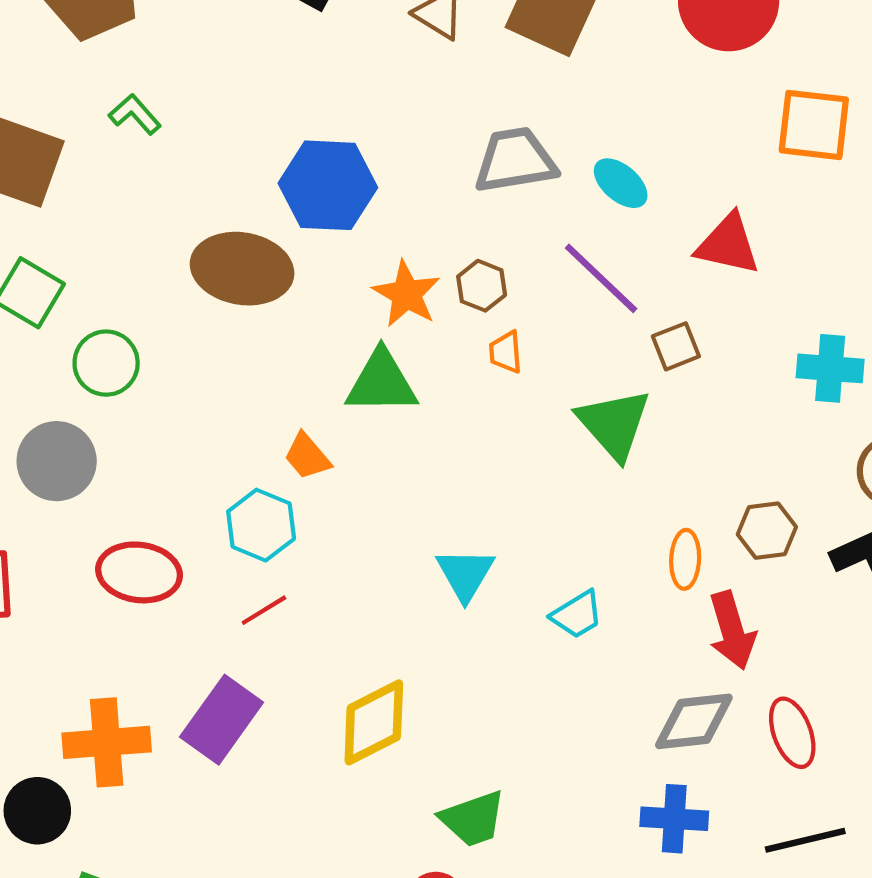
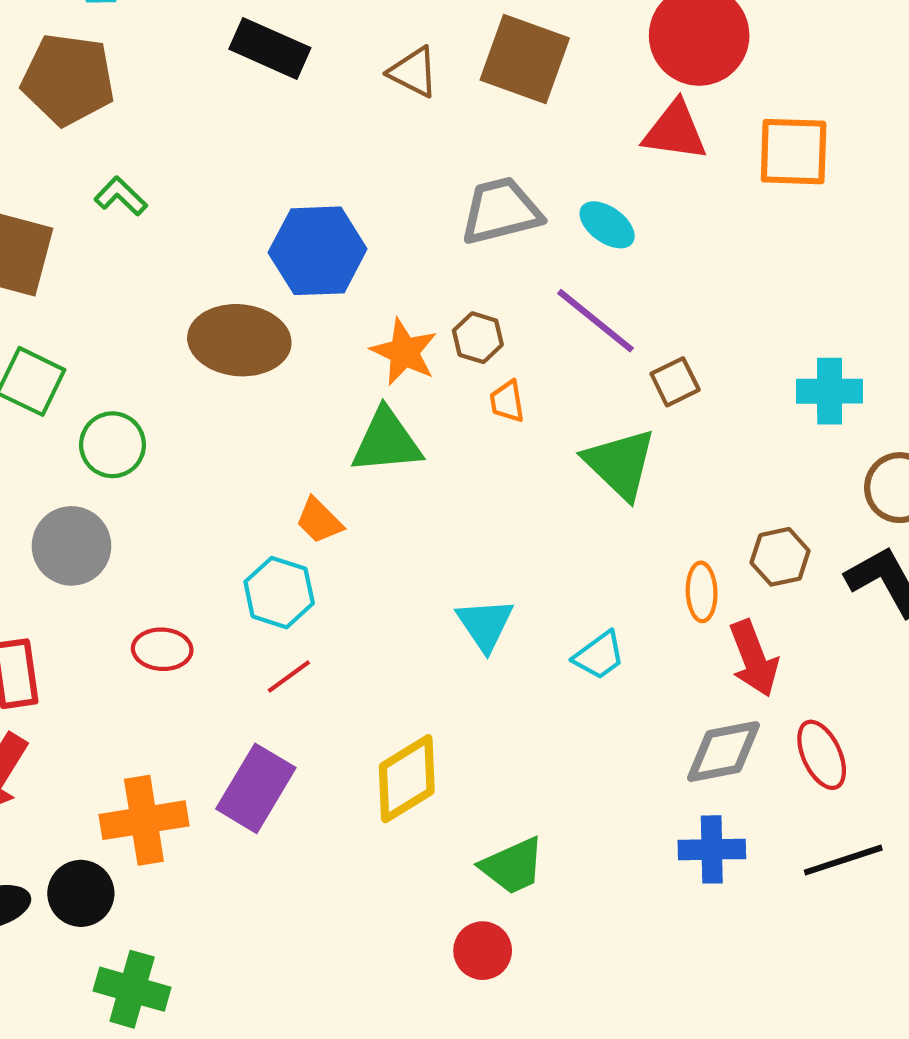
red triangle: (728, 244) -> (675, 131), moved
red ellipse: (139, 572) -> (162, 649), size x0.7

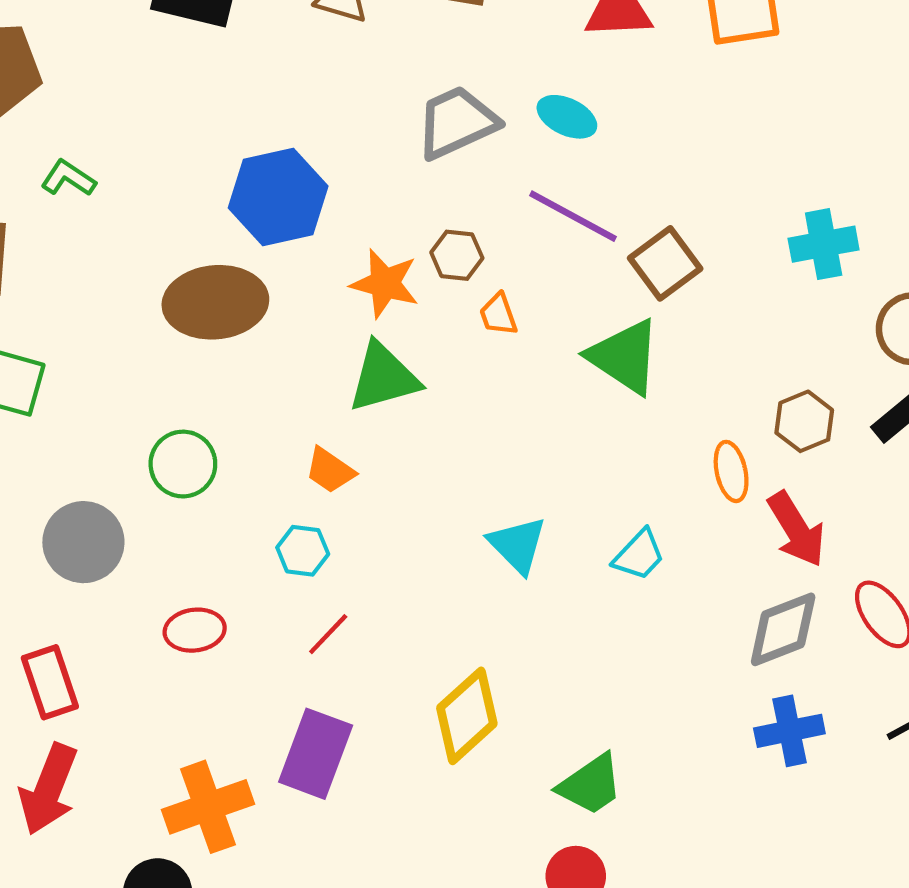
brown square: (675, 382) -> (665, 263), size x1.4
green circle: (112, 445) -> (183, 464), moved
cyan hexagon: (279, 593) -> (303, 551), size x0.7

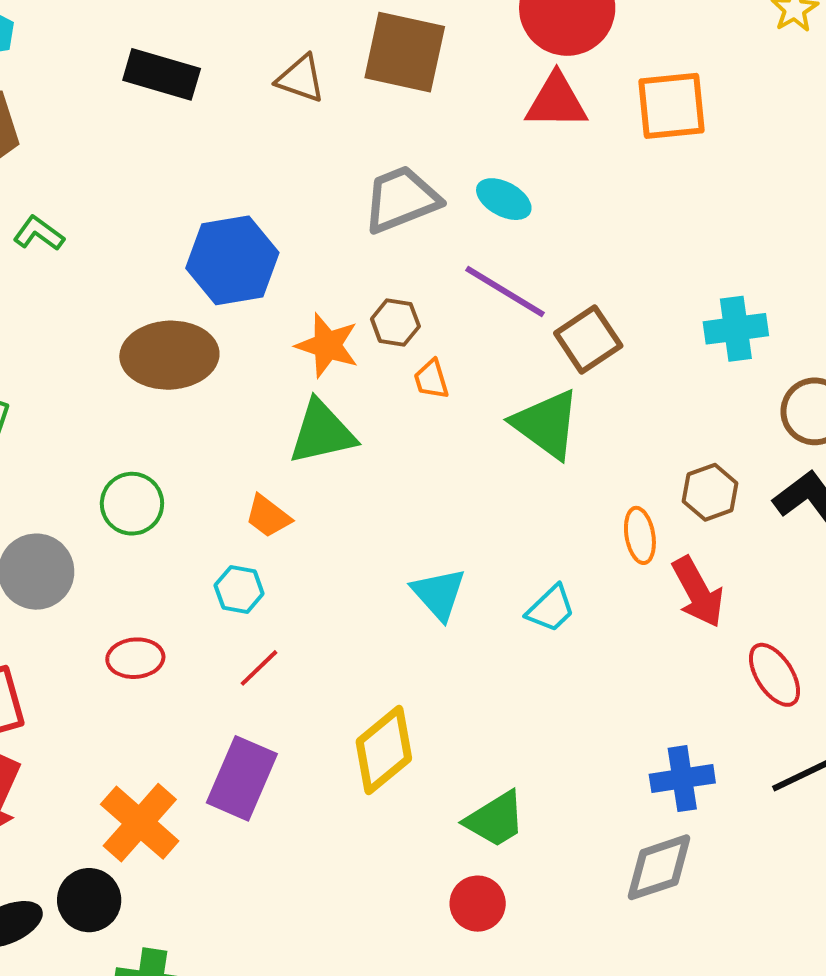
gray diamond: (783, 629) -> (659, 867), moved
orange cross: (208, 807) -> (140, 823), turned -32

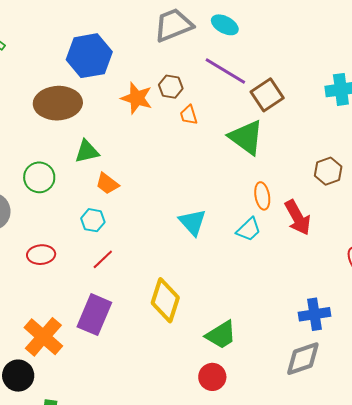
green triangle: (322, 432) -> (87, 151), moved, size x0.7
orange ellipse: (640, 535) -> (262, 196), moved
red arrow: (698, 592) -> (298, 217), moved
yellow diamond: (384, 750) -> (165, 300), turned -33

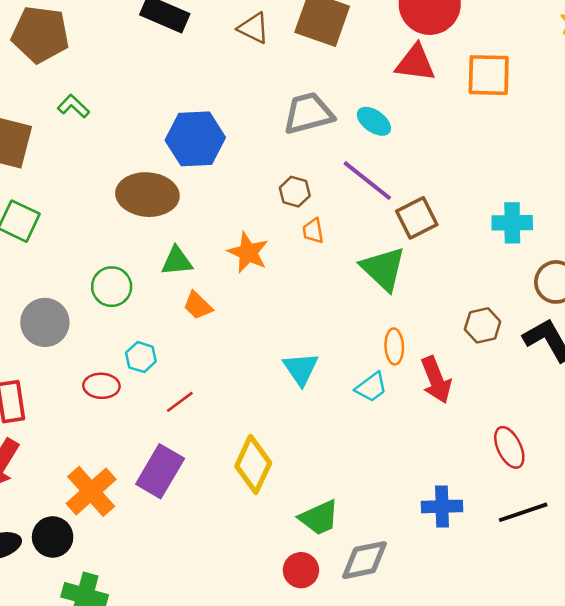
orange star: (137, 98) -> (248, 253), moved
cyan hexagon: (93, 220) -> (141, 357), moved
gray diamond: (303, 359) -> (364, 560), moved

